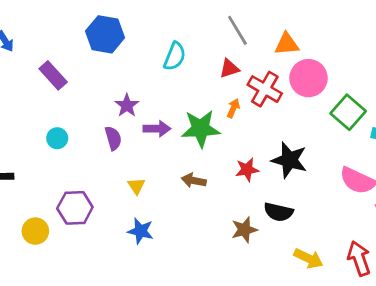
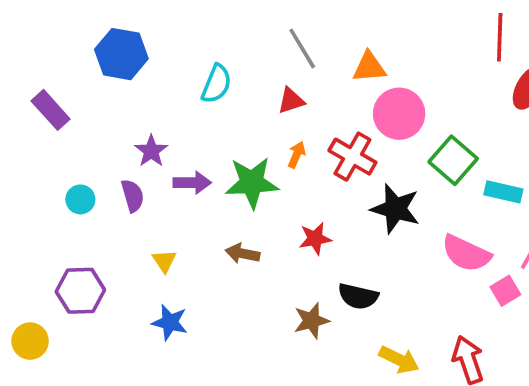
red cross: (265, 89) -> (352, 157), moved
cyan circle: (57, 138) -> (80, 199), moved
black star: (289, 160) -> (395, 209), moved
yellow circle: (35, 231) -> (30, 341), moved

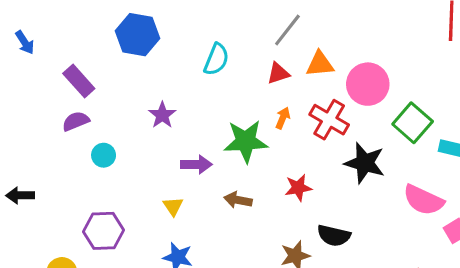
gray line: (302, 48) -> (287, 30), turned 69
orange triangle: (369, 67) -> (320, 64), moved
purple arrow: (192, 183) -> (196, 164), moved
purple semicircle: (133, 196) -> (76, 121), moved, turned -96

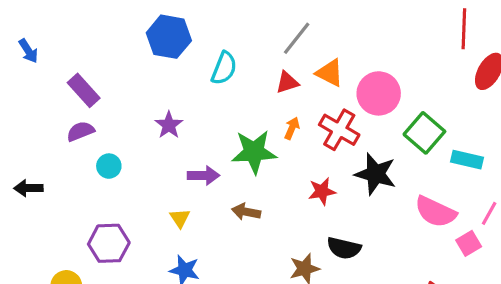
blue hexagon: (138, 35) -> (169, 37), moved
orange triangle: (320, 64) -> (330, 73), turned 32
red star: (298, 188) -> (322, 191), moved
black arrow: (20, 195) -> (28, 188), moved

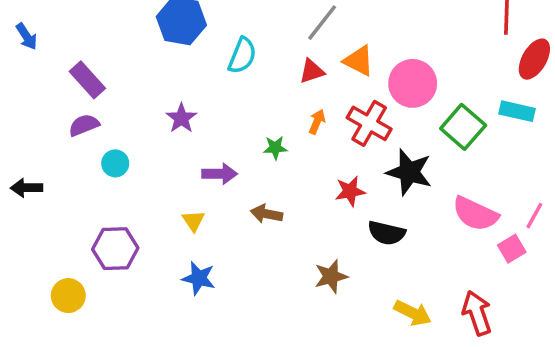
green star: (254, 152) -> (275, 148), size x0.5
cyan rectangle: (467, 160) -> (517, 111), moved
black semicircle: (344, 248) -> (387, 233), moved

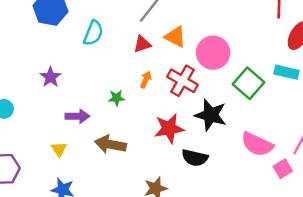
red star: (350, 191) -> (169, 128), size x1.4
brown arrow: (267, 214) -> (110, 144), size x1.4

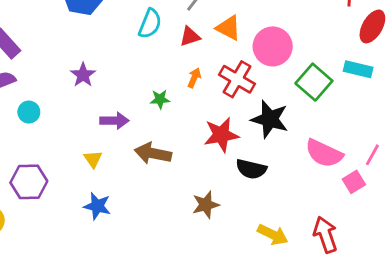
cyan semicircle: (93, 33) -> (150, 24), moved

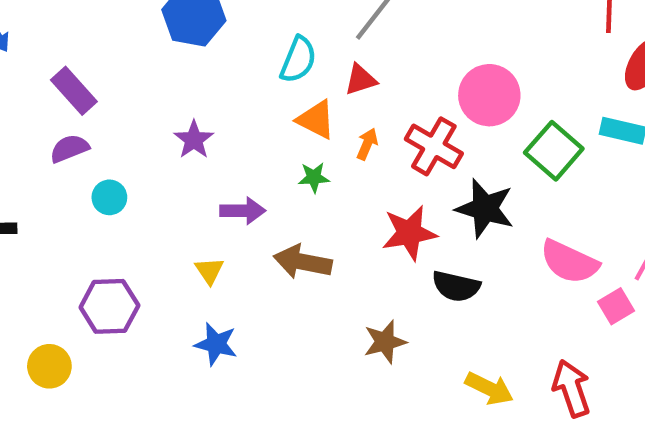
orange triangle: (228, 28) -> (316, 120), moved

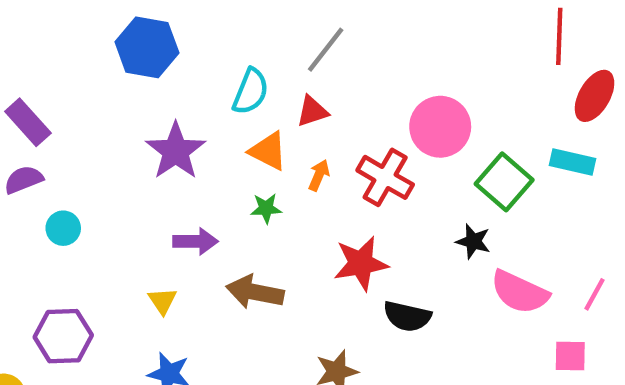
purple star: (194, 140) -> (176, 151), moved, size x1.5
black star: (485, 209) -> (473, 241), moved, size x0.6
pink square: (616, 306) -> (570, 356), moved, turned 32

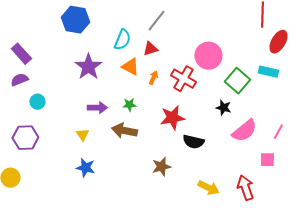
green star: (266, 208) -> (129, 105), moved
pink semicircle: (520, 292) -> (244, 131), turned -64
purple hexagon: (63, 336) -> (25, 138), moved

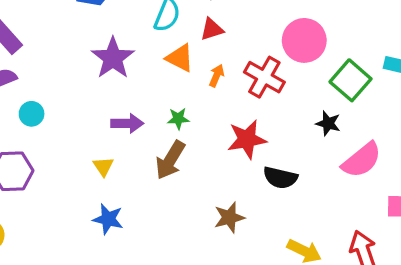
brown arrow: (124, 131) -> (170, 160), turned -70

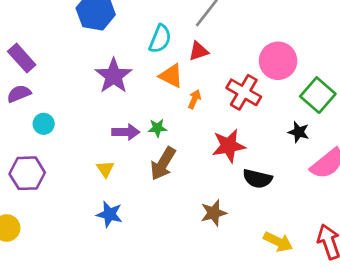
orange arrow: (217, 76) -> (194, 99), moved
green star: (178, 119) -> (157, 128), moved

